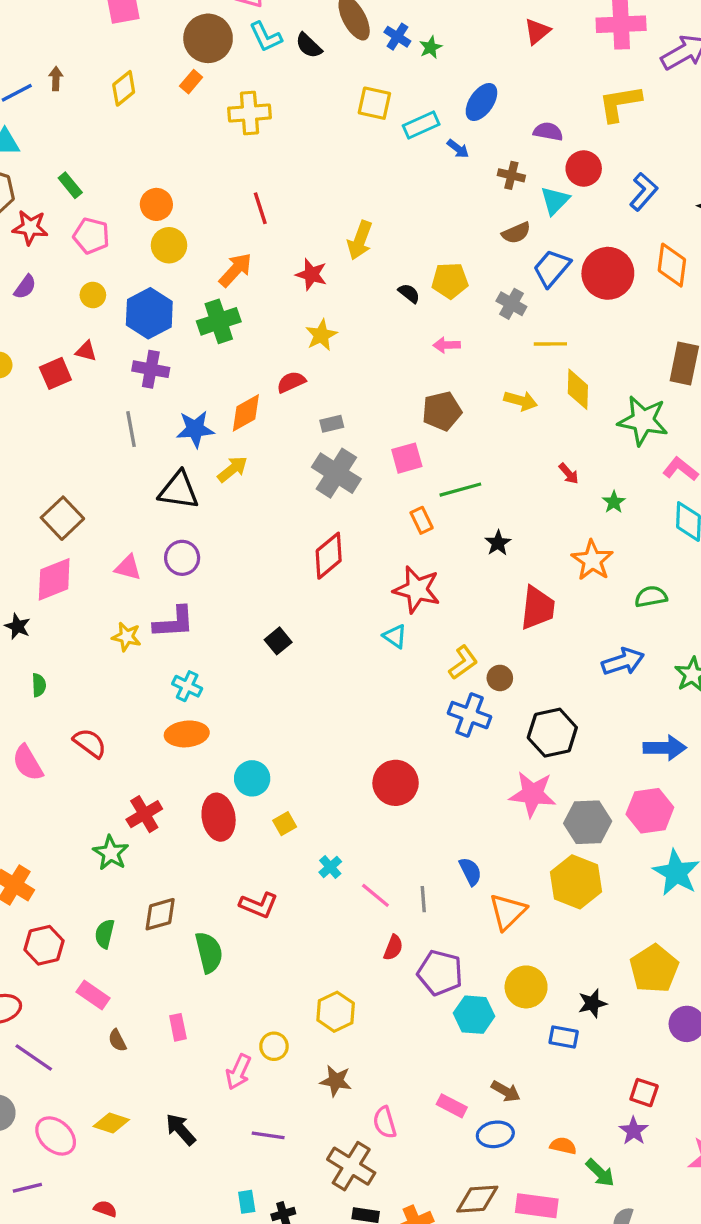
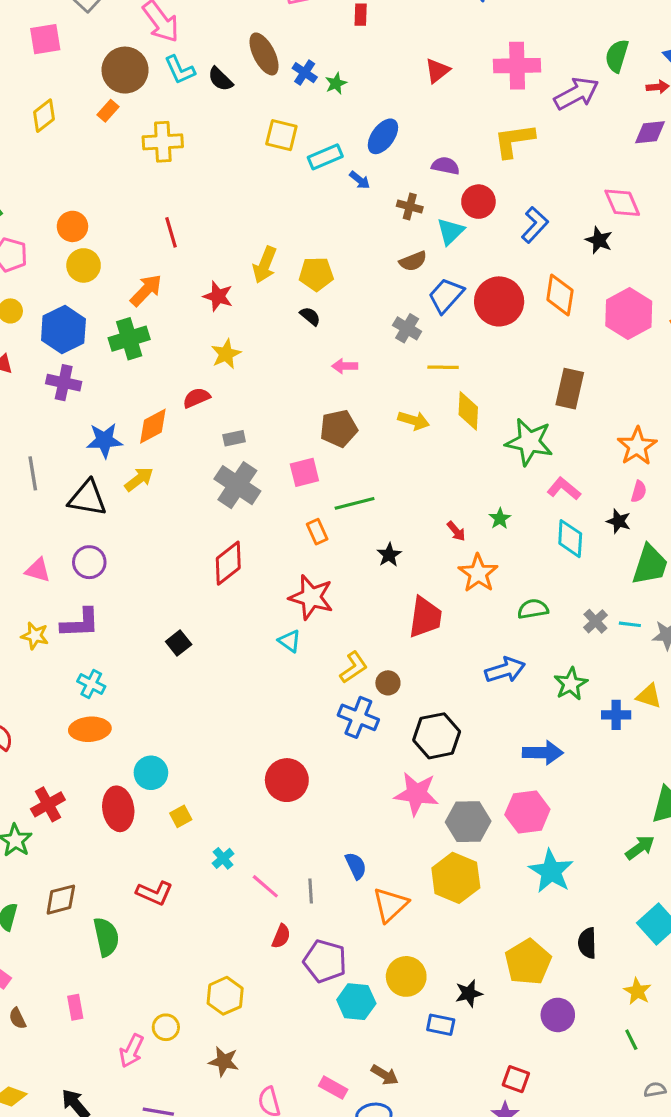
yellow pentagon: (450, 281) -> (316, 274), moved
gray line: (131, 429) -> (33, 473), moved
red arrow: (569, 474) -> (456, 531), moved

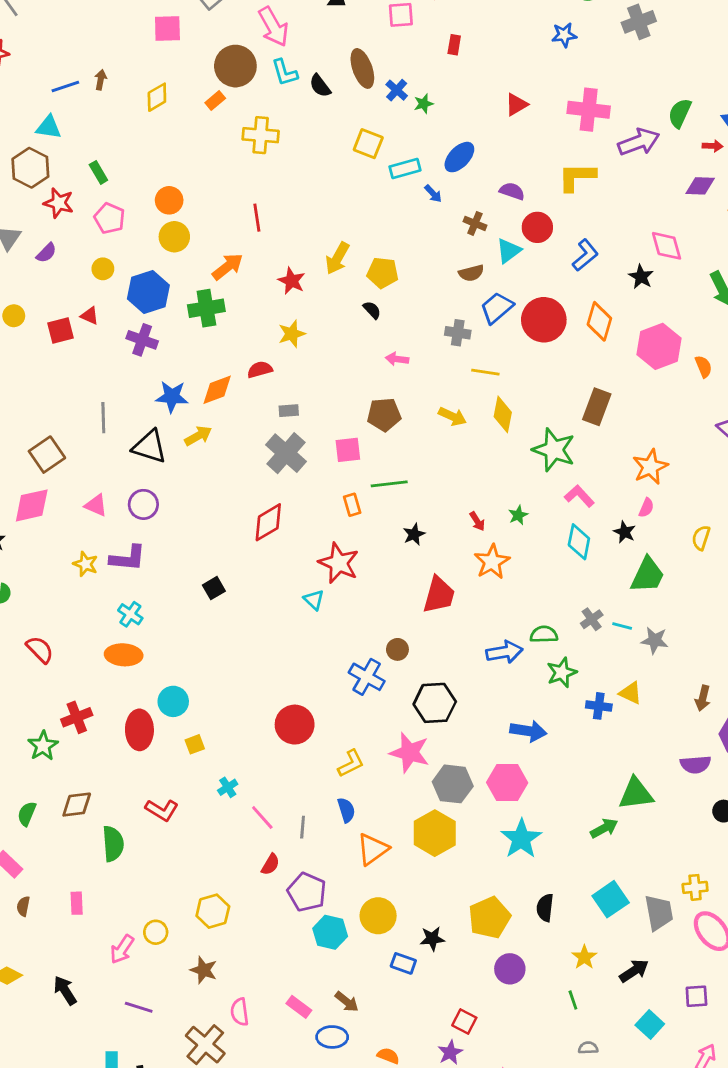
gray cross: (407, 328) -> (458, 333), turned -30
green semicircle: (533, 609) -> (544, 634), moved
yellow L-shape: (354, 667) -> (351, 763), moved
brown semicircle: (17, 1018) -> (23, 906), turned 30

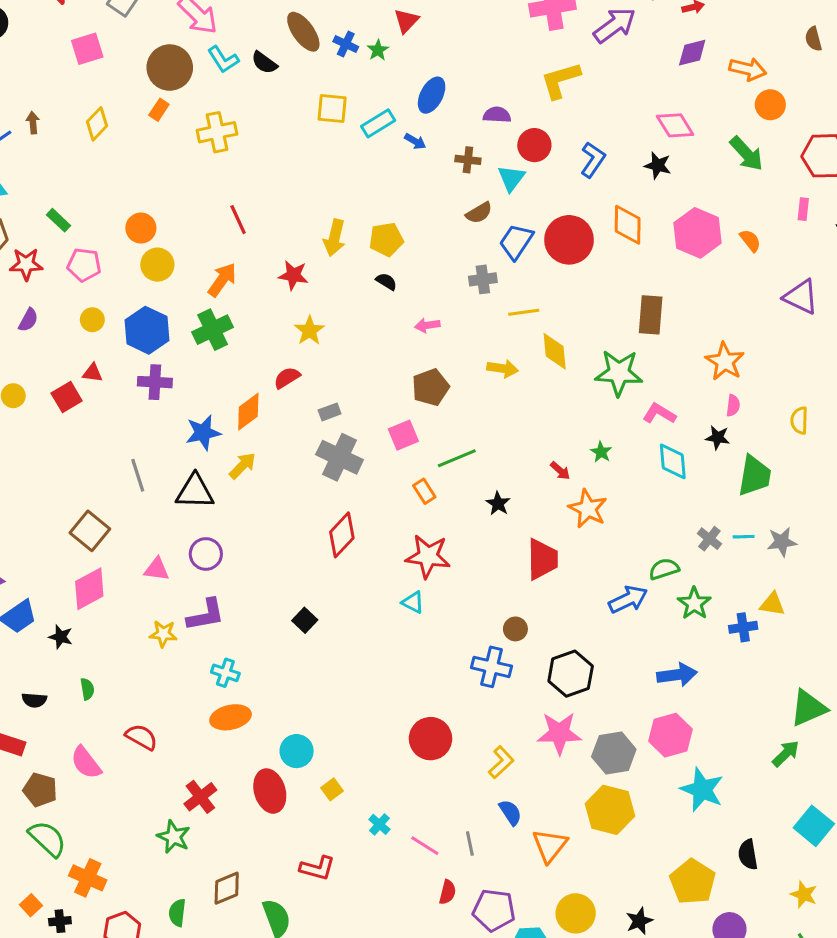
red triangle: (516, 104) -> (406, 21), moved

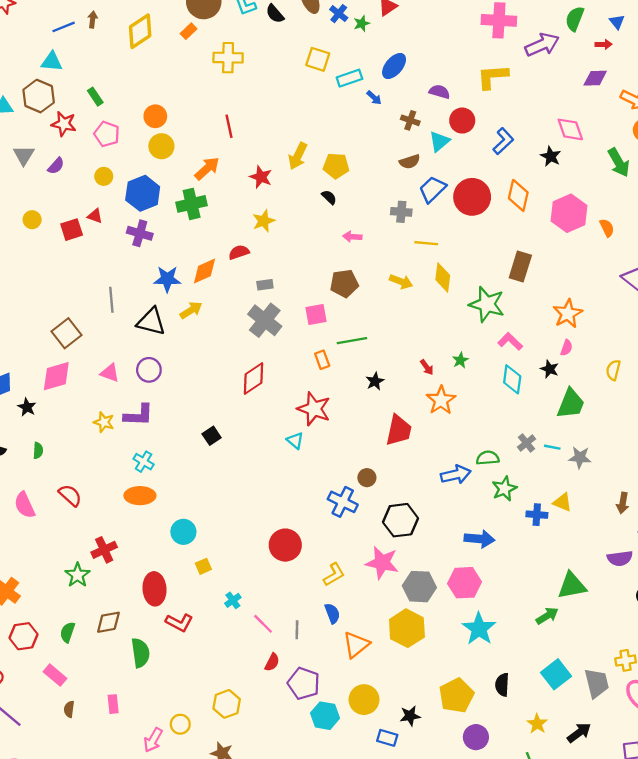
yellow diamond: (97, 124) -> (140, 31), size x1.4
red ellipse: (270, 791) -> (155, 589), moved

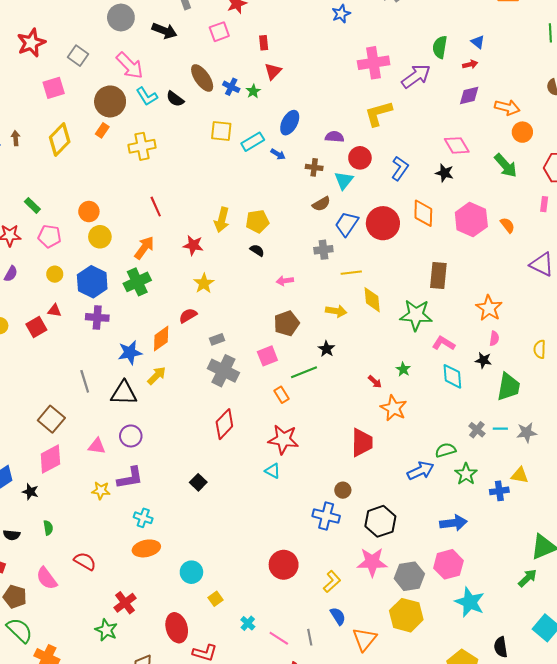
black star: (375, 381) -> (326, 349), moved

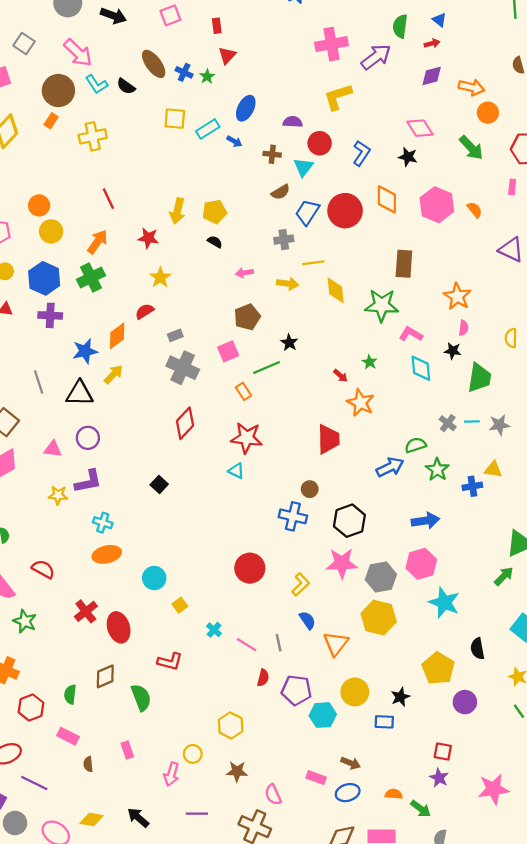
yellow arrow: (336, 311) -> (288, 284), moved
red ellipse: (177, 628) -> (119, 627), moved
green star: (106, 630) -> (25, 621), moved

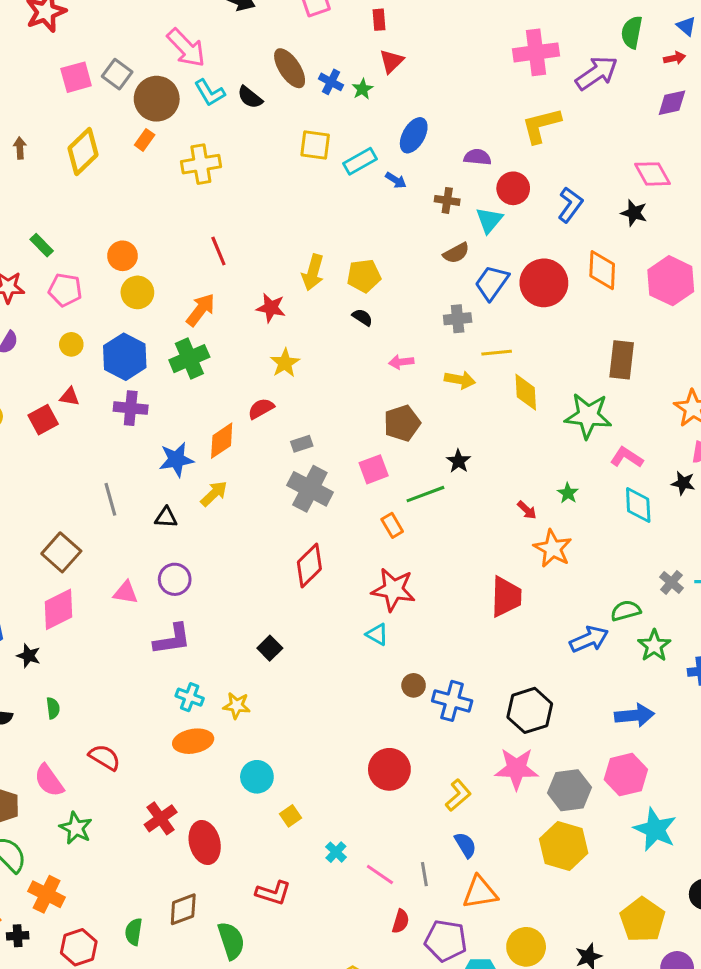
gray square: (24, 44) -> (117, 74), moved
black triangle: (80, 393) -> (166, 517), size x0.6
brown circle: (310, 489) -> (414, 685), moved
yellow star: (58, 495) -> (237, 706), moved
orange triangle: (336, 644) -> (480, 892), moved, turned 40

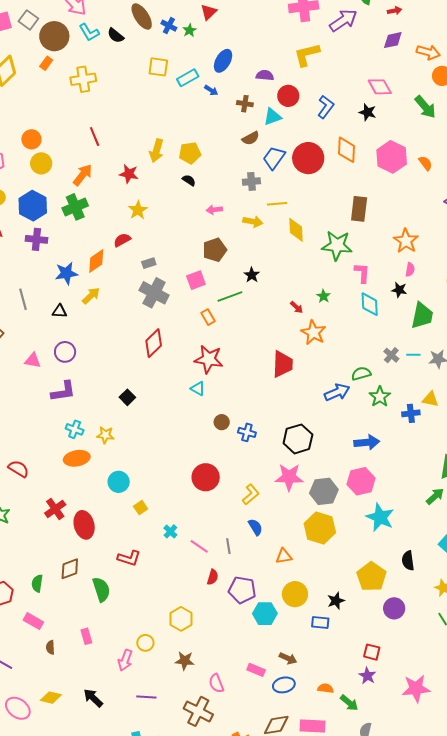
cyan triangle: (489, 220) -> (272, 117), turned 30
pink L-shape: (627, 457) -> (362, 273), turned 60
blue cross: (452, 701) -> (247, 432), size x0.7
orange triangle: (480, 892) -> (284, 556), moved, size x0.7

